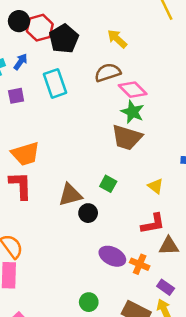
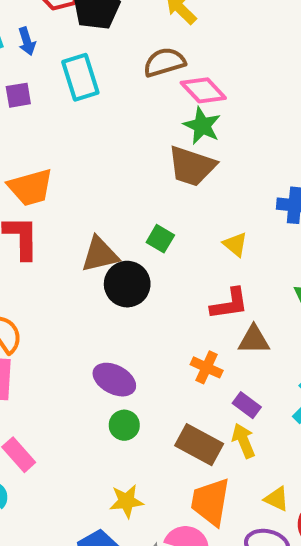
blue arrow: (21, 62) -> (27, 41), turned 126
black circle: (88, 213) -> (127, 284), size x1.5
purple ellipse: (112, 256) -> (114, 380), moved

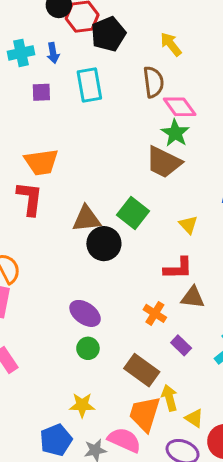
brown semicircle: (164, 62) -> (153, 82), turned 92
green square: (160, 239) -> (133, 213), size x1.5
yellow arrow: (244, 441) -> (169, 398), moved

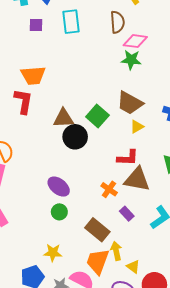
pink diamond: (180, 107) -> (135, 41), turned -50
green star: (175, 133) -> (131, 60), turned -30
brown trapezoid: (164, 162) -> (130, 103), moved
yellow triangle: (188, 225) -> (137, 127), turned 40
brown triangle: (193, 297) -> (137, 179), size x1.5

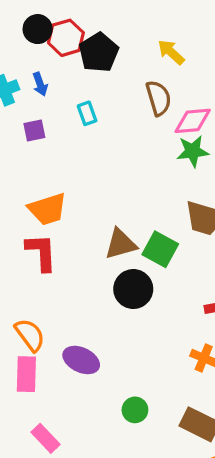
cyan rectangle: (71, 22) -> (87, 113), size x0.6
brown triangle: (64, 118) -> (121, 244), moved
purple ellipse: (59, 187) -> (81, 360), moved

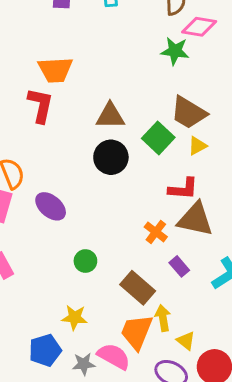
green star: (193, 151) -> (175, 51), moved
green square: (160, 249) -> (158, 138), moved

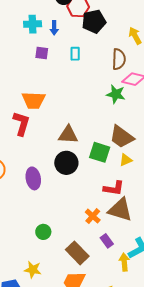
green square: (158, 138) -> (100, 152), turned -30
purple ellipse: (51, 206) -> (33, 178), moved, turned 35
yellow arrow: (163, 318) -> (124, 262), moved

